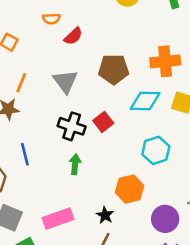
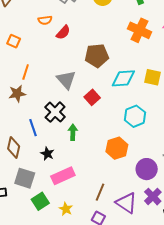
orange cross: (165, 61) -> (140, 30), moved, turned 35
gray triangle: (65, 81) -> (66, 80), moved
black cross: (72, 126) -> (55, 112), moved, turned 30
black star: (105, 215) -> (47, 154), moved

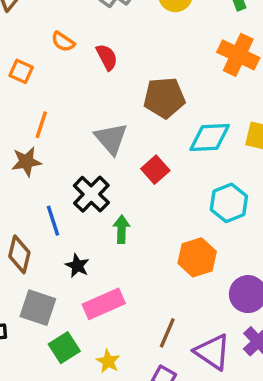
orange semicircle: (45, 20) -> (63, 42), moved, turned 40
red semicircle: (63, 32) -> (107, 57), turned -70

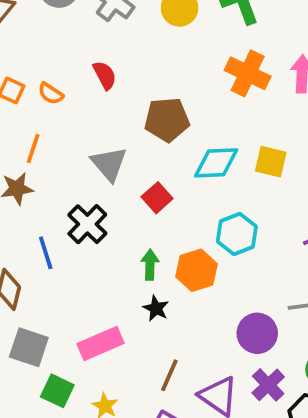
orange semicircle: (63, 42) -> (51, 94), moved
green arrow: (122, 229) -> (150, 265), moved
orange hexagon: (197, 257) -> (196, 270), moved
black star: (77, 266) -> (156, 308), moved
green square: (64, 348) -> (57, 391), turned -32

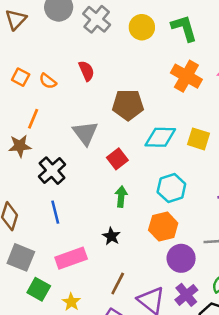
black cross: (87, 224) -> (52, 171), moved
blue line: (46, 253) -> (55, 212), moved
green arrow: (150, 265) -> (121, 197), moved
orange hexagon: (196, 270) -> (163, 227), moved

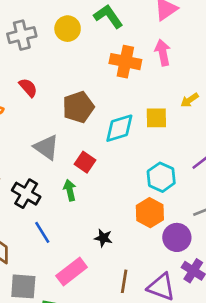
gray cross: (97, 19) -> (22, 35), turned -36
cyan hexagon: (171, 188) -> (161, 177), moved
green arrow: (121, 197) -> (70, 190), moved

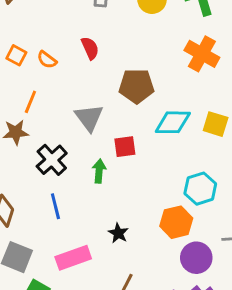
red square: (85, 162) -> (125, 147), turned 30

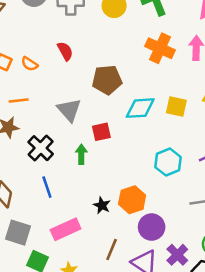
orange line: (30, 102) -> (19, 101), turned 66
orange hexagon: (176, 222) -> (132, 200), moved
purple circle: (196, 258) -> (152, 227), moved

